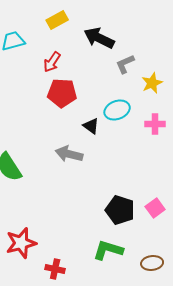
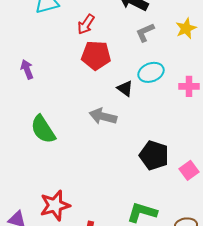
gray L-shape: (125, 64) -> (145, 32), moved
yellow star: (152, 83) -> (186, 28), moved
black pentagon: (120, 210) -> (154, 155), moved

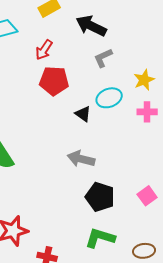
yellow star: (186, 28) -> (144, 80), moved
gray arrow: (103, 116) -> (81, 159), moved
black pentagon: (154, 155) -> (100, 197), moved

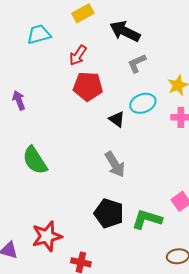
gray arrow: (81, 159) -> (115, 164), turned -136
black pentagon: (100, 197) -> (109, 213), moved
green L-shape: (100, 238) -> (147, 219), moved

